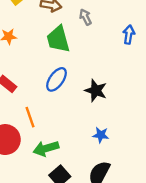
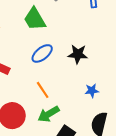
blue ellipse: (56, 79) -> (42, 53), turned 30
orange line: (30, 117) -> (43, 90), moved

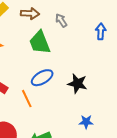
orange line: (43, 90) -> (27, 99), moved

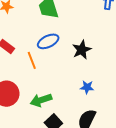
black star: (77, 84) -> (82, 50), turned 30

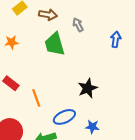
blue ellipse: (48, 41) -> (64, 117), moved

